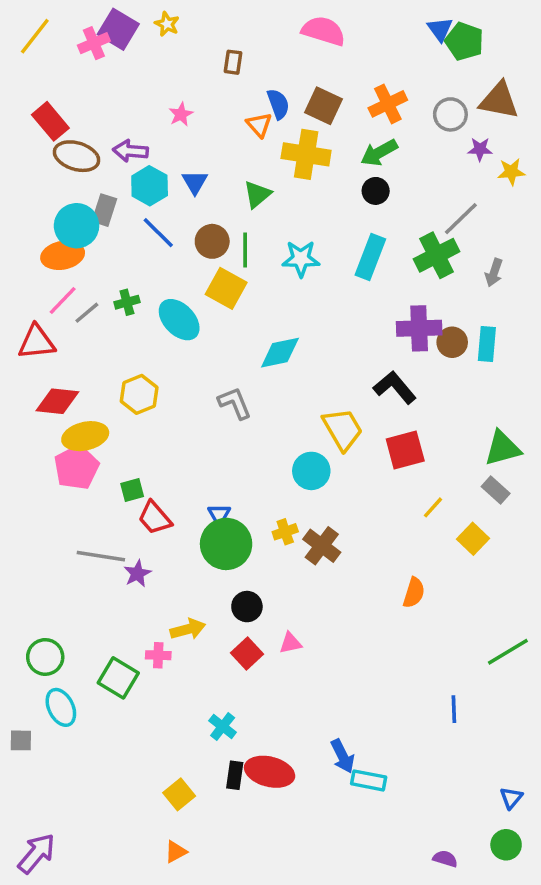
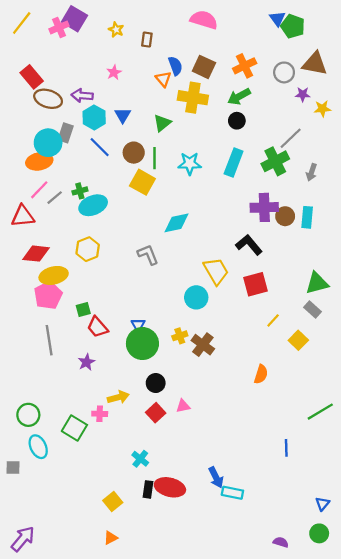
yellow star: (167, 24) -> (116, 30), moved
cyan ellipse: (179, 320) -> (93, 205), moved, turned -68
gray line: (101, 556) -> (49, 340), moved, turned 72

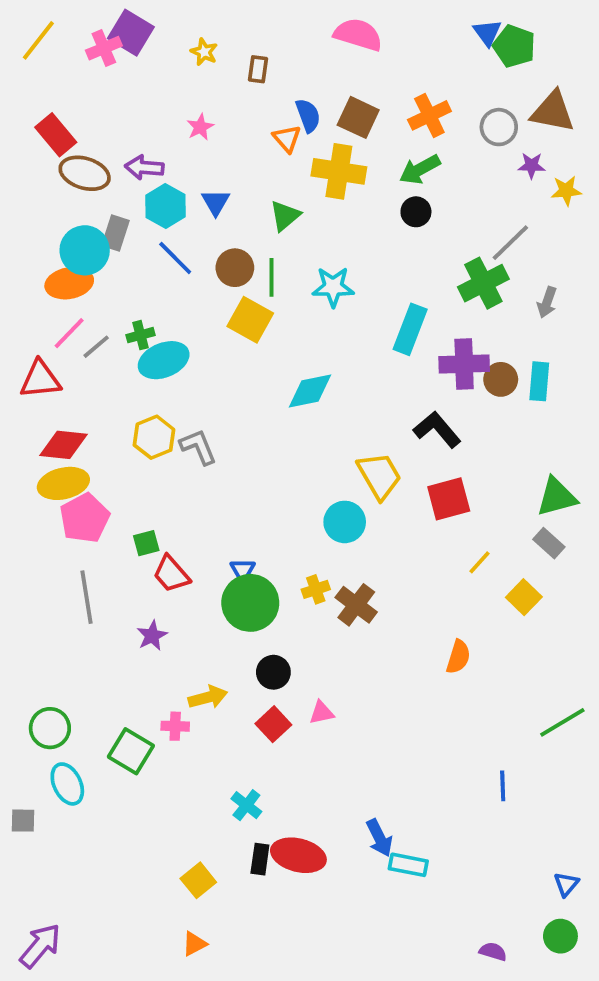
cyan rectangle: (234, 162) -> (410, 329), moved
gray L-shape: (148, 255) -> (198, 447), moved
yellow ellipse: (54, 275) -> (63, 483), moved

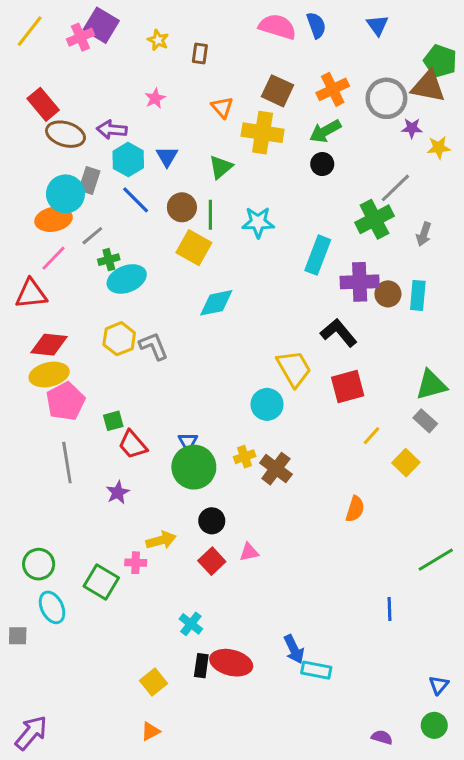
green pentagon: (514, 46) -> (440, 61), moved
blue semicircle: (308, 115) -> (316, 25), moved
gray circle: (499, 127) -> (386, 98), size x1.4
gray line: (96, 347) -> (92, 236), moved
cyan diamond: (310, 391) -> (216, 303), moved

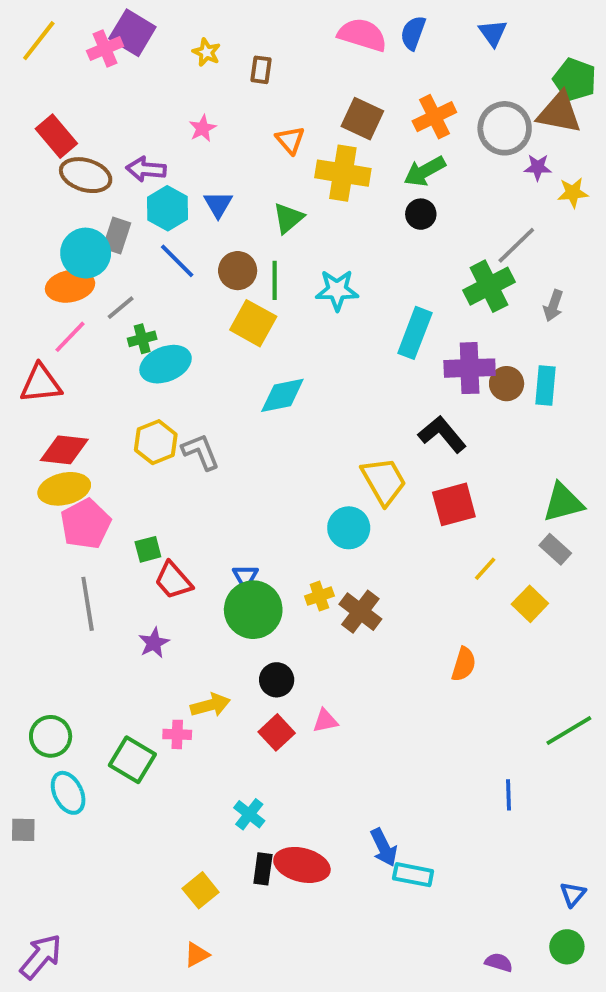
blue semicircle: (316, 25) -> (413, 33), turned -140

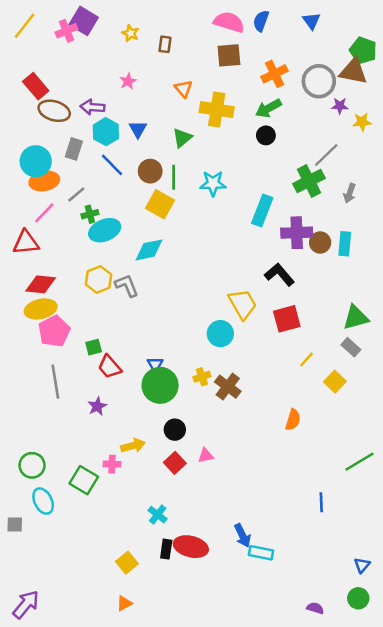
brown square: (362, 119) -> (229, 55), moved, turned -30
cyan circle: (86, 253) -> (36, 161), moved
cyan diamond: (282, 395) -> (149, 250), moved

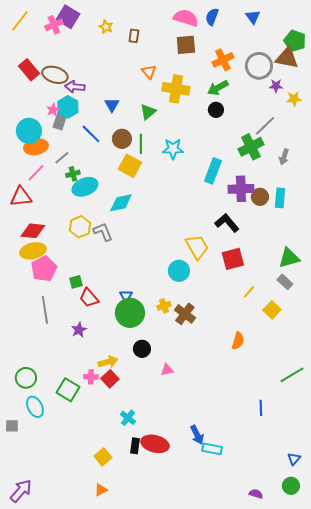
pink star: (128, 81) -> (53, 110), moved
brown ellipse: (54, 111) -> (55, 75), moved
cyan hexagon: (106, 132) -> (68, 107), moved
red square: (175, 463) -> (110, 379), moved

